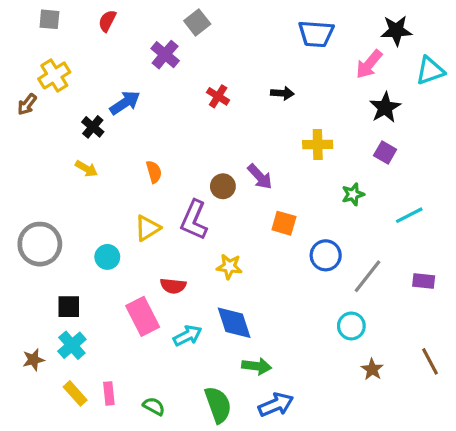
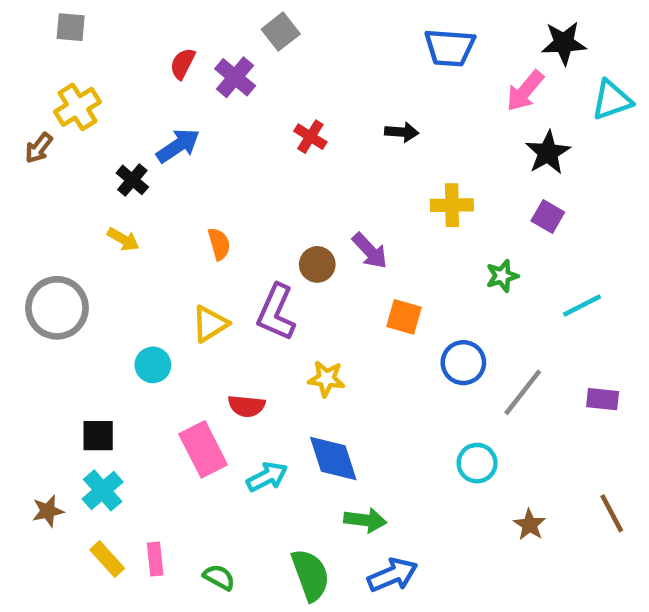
red semicircle: (107, 21) -> (183, 64), moved
gray circle: (40, 244) -> (57, 308), moved
cyan circle: (351, 326) -> (477, 463), moved

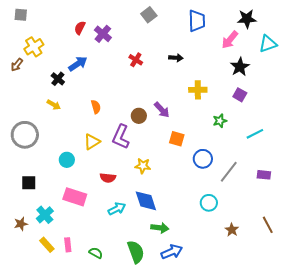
gray square: (71, 27) -> (21, 15), moved
gray square: (281, 32) -> (149, 15), moved
blue trapezoid: (450, 48) -> (197, 21), turned -95
black square: (98, 436) -> (29, 183), moved
pink rectangle: (203, 449) -> (75, 197), moved, turned -45

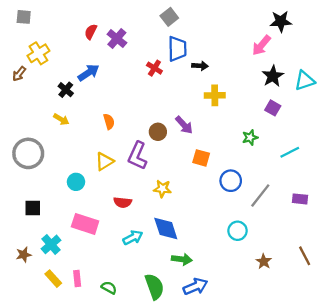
blue trapezoid: (197, 21) -> (177, 49), moved
cyan triangle: (268, 44) -> (305, 81), moved
yellow cross: (198, 90) -> (215, 95), moved

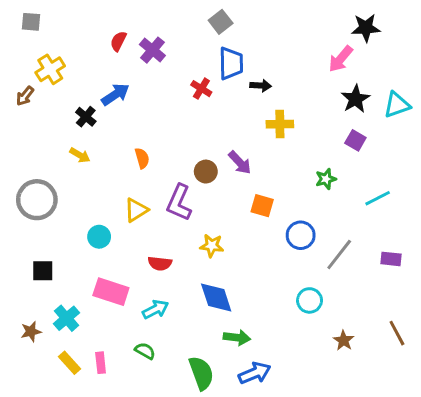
cyan arrow: (133, 238) -> (155, 309), moved
green semicircle: (109, 288) -> (145, 351), moved

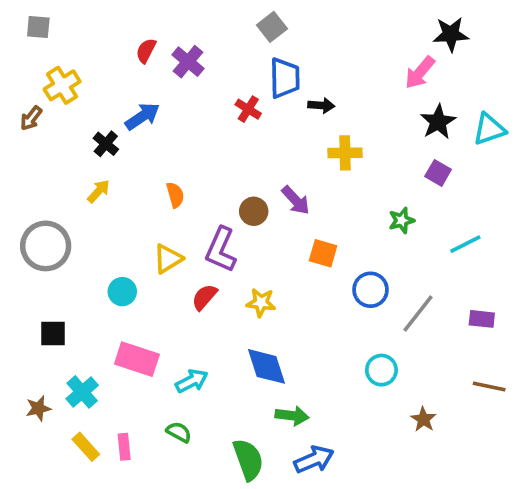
yellow arrow: (80, 155) -> (99, 191), turned -78
red semicircle: (160, 263) -> (204, 297), moved, turned 125
brown line: (397, 333) -> (489, 387), moved, turned -50

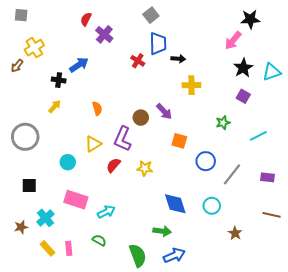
red semicircle: (146, 51) -> (86, 19), moved
black cross: (106, 144) -> (59, 80), turned -32
blue diamond: (266, 366) -> (175, 204), moved

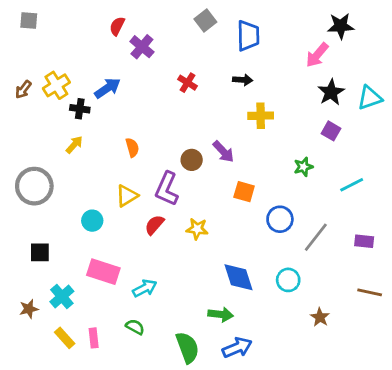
blue trapezoid: (158, 44) -> (248, 36), moved
yellow cross: (34, 48) -> (56, 85), moved

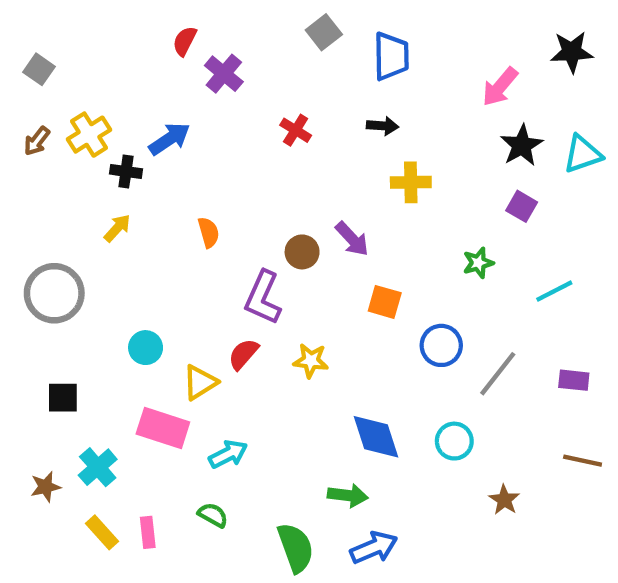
gray square: (29, 21) -> (39, 69), moved, turned 30
black star: (341, 26) -> (572, 52), moved
yellow triangle: (127, 196) -> (200, 382), moved

